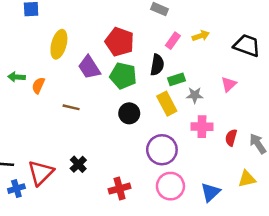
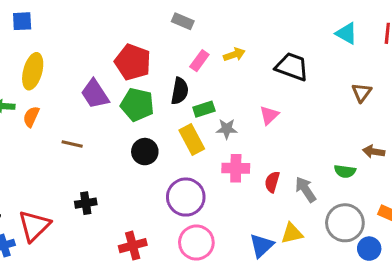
yellow ellipse: (59, 44) -> (33, 71), moved
black cross: (78, 164) -> (86, 203), moved, turned 35
blue triangle: (210, 192) -> (262, 246), moved

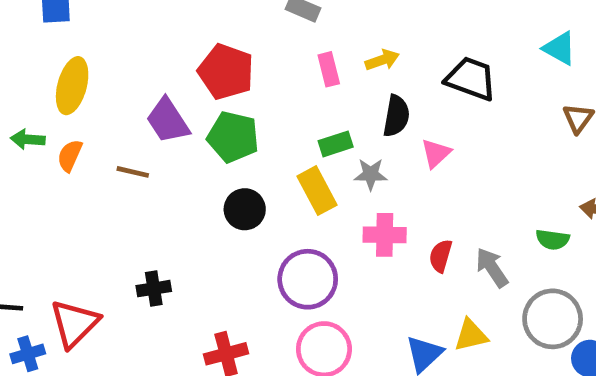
cyan triangle: (346, 33) -> (560, 48), moved
pink rectangle: (199, 61) -> (329, 69), turned -50
black semicircle: (180, 91) -> (396, 116), moved
brown line: (72, 144) -> (133, 172), moved

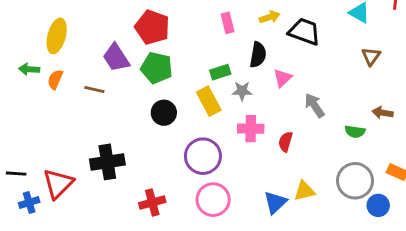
yellow arrow: (382, 60) -> (270, 17), moved
pink rectangle: (329, 69) -> (228, 23), moved
gray arrow: (492, 268) -> (314, 105), moved
black cross: (154, 289) -> (107, 162), size x1.6

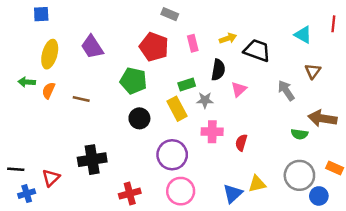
red pentagon: (152, 27) -> (154, 47), moved
purple trapezoid: (116, 58) -> (92, 47), moved
gray arrow: (314, 105) -> (286, 90), moved
brown arrow: (383, 113) -> (322, 118), size x1.6
red triangle: (58, 184) -> (51, 178), size x0.7

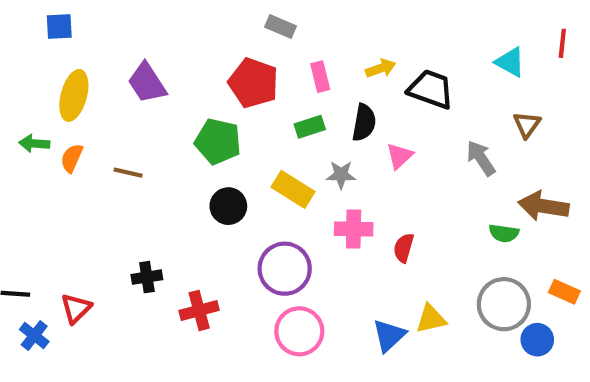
green rectangle: (187, 84) -> (310, 127), moved
yellow rectangle: (177, 109) -> (293, 189), turned -30
black cross: (92, 160) -> (147, 277), size x0.6
blue cross: (27, 194) -> (34, 335), turned -35
red cross: (130, 194) -> (199, 310), moved

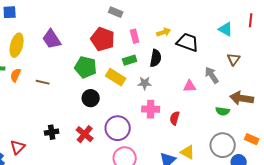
pink triangle: (399, 156) -> (190, 86), moved, turned 40
yellow rectangle: (293, 189) -> (116, 77), moved
red cross: (199, 310) -> (85, 134), moved, turned -36
yellow triangle: (431, 319) -> (188, 152), turned 42

